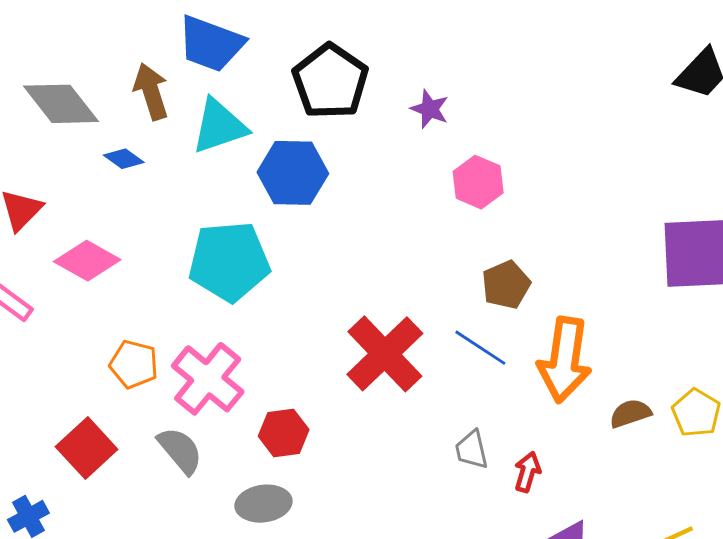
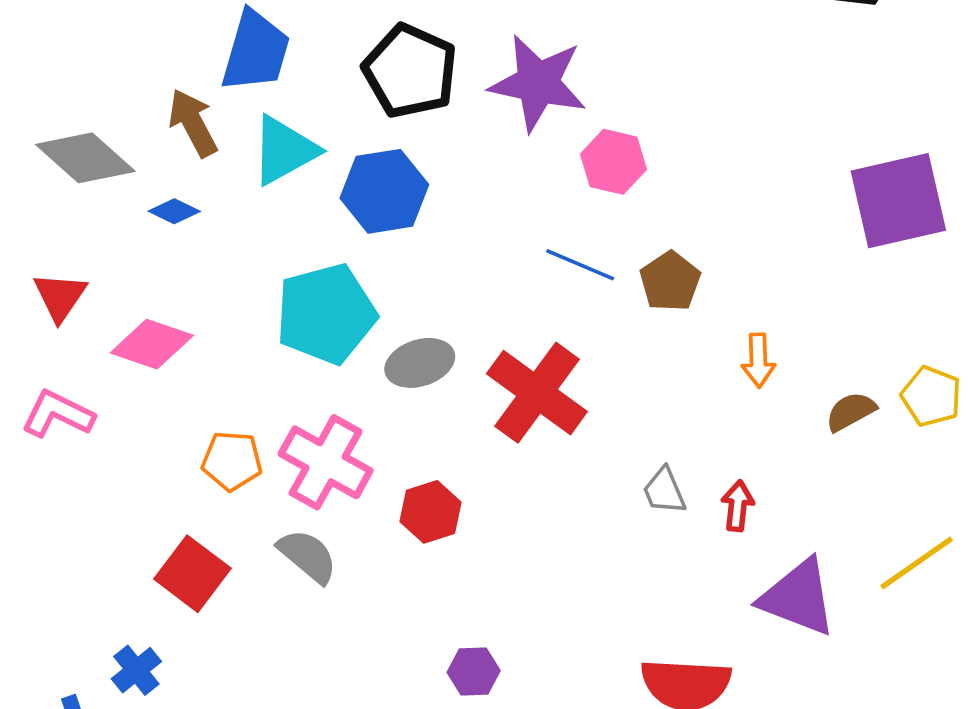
blue trapezoid: (211, 44) -> (256, 51), turned -84
purple star: (430, 109) -> (538, 83), size x2.0
blue line: (480, 348) -> (580, 265), moved
orange arrow: (565, 360) -> (758, 360), size x0.5
gray ellipse: (263, 504) -> (420, 363), moved

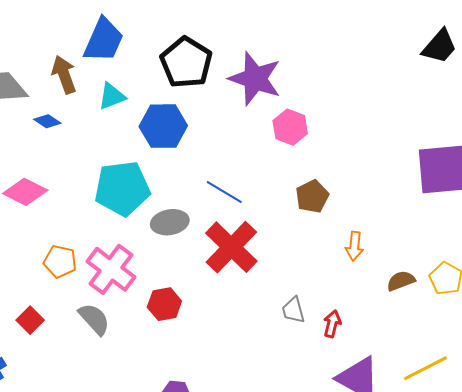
cyan triangle: (284, 150) -> (112, 96), size x0.7
blue line: (580, 265) -> (224, 192), moved
red square: (192, 574) -> (30, 320), size x0.7

